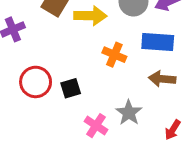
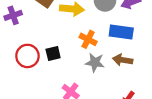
black square: (71, 88) -> (53, 53), moved
gray star: (129, 113) -> (95, 62), moved, turned -30

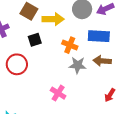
black square: (53, 53) -> (35, 40), moved

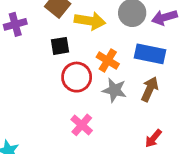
brown arrow: (102, 61) -> (150, 89), turned 102
red circle: (17, 64) -> (77, 77), moved

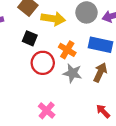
black square: (60, 46) -> (30, 38), turned 32
pink cross: (82, 125) -> (47, 110), moved
red arrow: (153, 138) -> (103, 111), turned 96

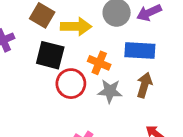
black square: (30, 38) -> (50, 55), size x1.5

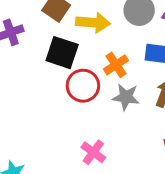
orange cross: (99, 63) -> (116, 65), turned 30

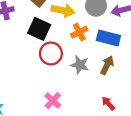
orange cross: (116, 65) -> (79, 32), moved

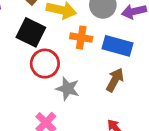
orange cross: (79, 32) -> (81, 38), turned 35
gray star: (80, 65) -> (68, 89), moved

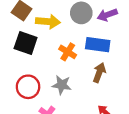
orange cross: (81, 38) -> (68, 52), moved, turned 30
red circle: (45, 64) -> (28, 87), moved

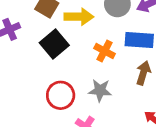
black square: (26, 43) -> (54, 44), turned 35

